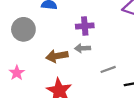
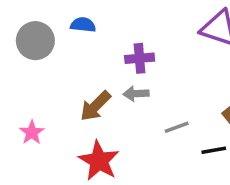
gray circle: (23, 29) -> (35, 41), moved
brown arrow: (57, 56) -> (95, 106), turned -35

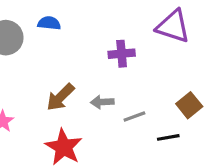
purple cross: (140, 58) -> (122, 54), moved
gray arrow: (136, 94) -> (102, 102), moved

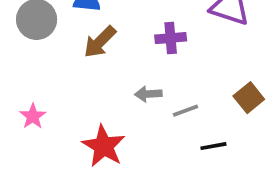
brown arrow: (60, 97) -> (100, 42), moved
black line: (168, 137) -> (213, 146), moved

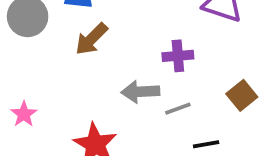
purple cross: (171, 38) -> (178, 56), moved
gray arrow: (148, 94) -> (140, 92), size x1.4

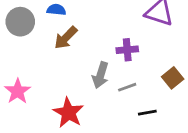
gray arrow: (140, 92) -> (100, 75), turned -70
pink star: (24, 114) -> (18, 91), size x1.4

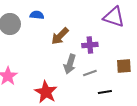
brown arrow: (66, 38) -> (60, 36), moved
brown square: (173, 78) -> (124, 66), turned 35

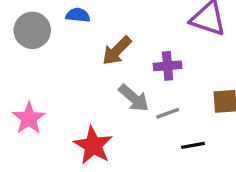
gray arrow: (70, 64) -> (134, 98), turned -66

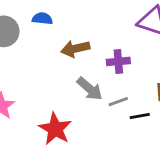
brown arrow: (117, 51) -> (75, 49), turned 32
black line: (193, 145) -> (140, 116), moved

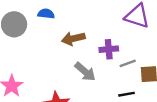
gray line: (118, 102) -> (128, 63), moved

